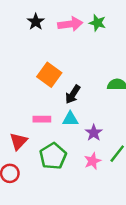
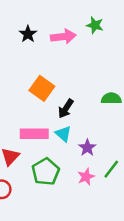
green star: (97, 23) -> (95, 25), moved
pink rectangle: (42, 119) -> (34, 134), size x1.5
cyan triangle: (70, 119) -> (63, 134), turned 42

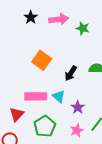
green star: (95, 25) -> (83, 28), moved
black arrow: (66, 109) -> (71, 73), moved

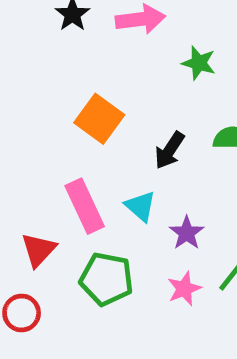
green star: (83, 28) -> (199, 63), moved
pink rectangle: (36, 96) -> (85, 206), turned 65
green pentagon: (45, 126) -> (106, 279), turned -30

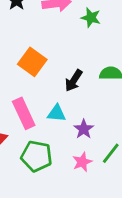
green star: (199, 63) -> (91, 18), moved
cyan triangle: (140, 206) -> (57, 113), turned -36

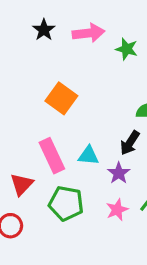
black arrow: (74, 80) -> (130, 143), moved

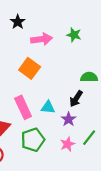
pink arrow: (88, 33) -> (41, 39), moved
green pentagon: (66, 203) -> (33, 140), turned -30

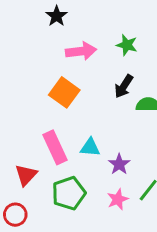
black star: (18, 22) -> (57, 16), moved
black arrow: (76, 99) -> (124, 86), moved

